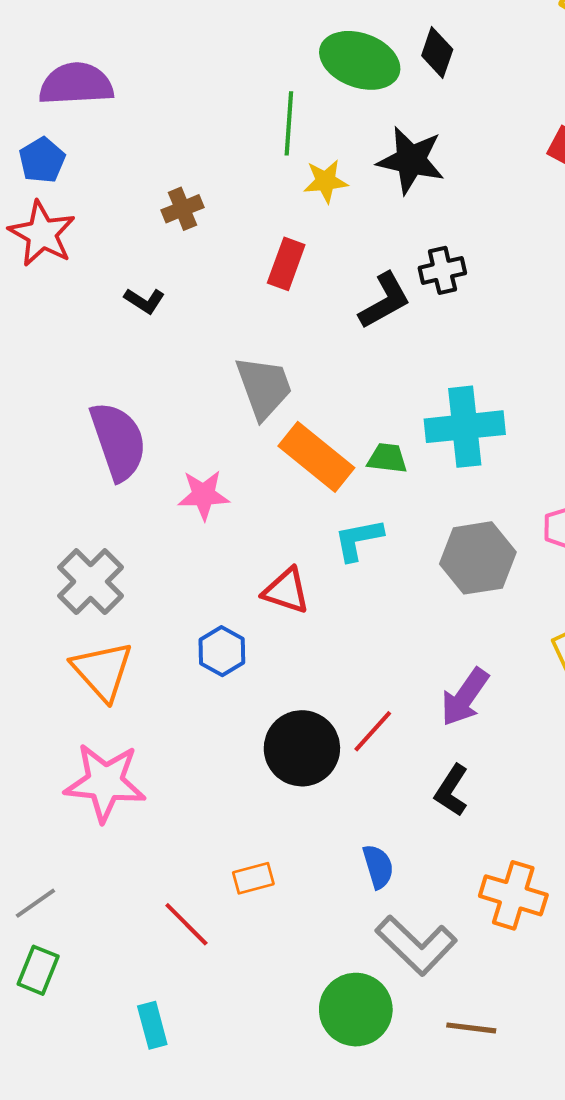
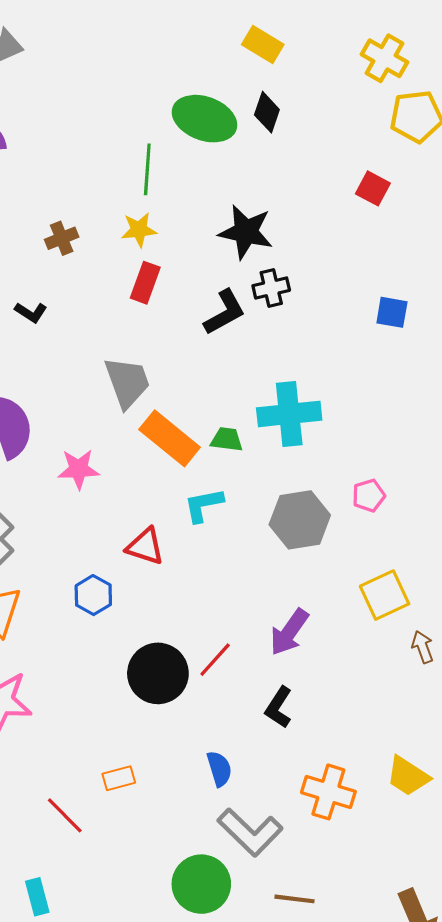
black star: (411, 160) -> (246, 232), moved
yellow star: (326, 181) -> (139, 230), moved

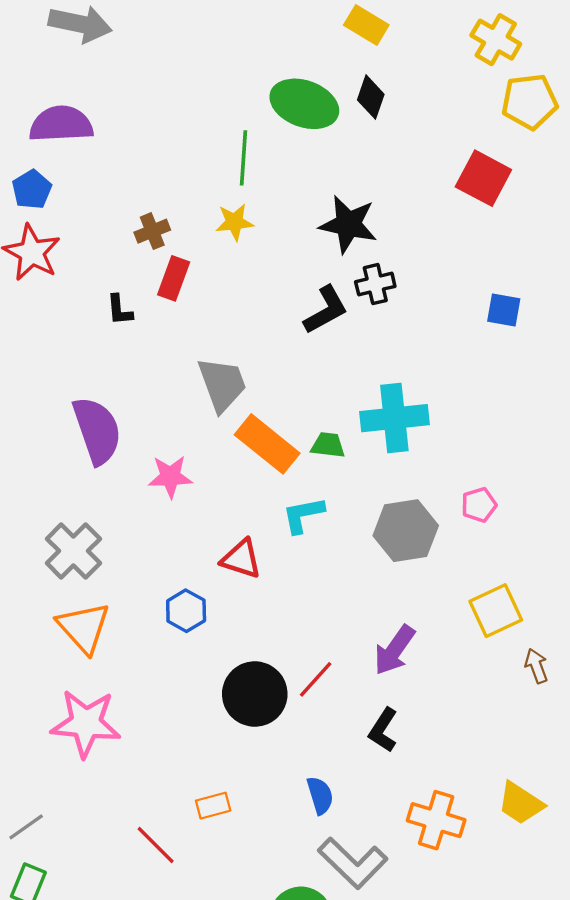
red square: (373, 188) -> (483, 178), size x1.5
red rectangle: (145, 283) -> (174, 278), moved
black L-shape: (31, 312) -> (120, 310), turned 52

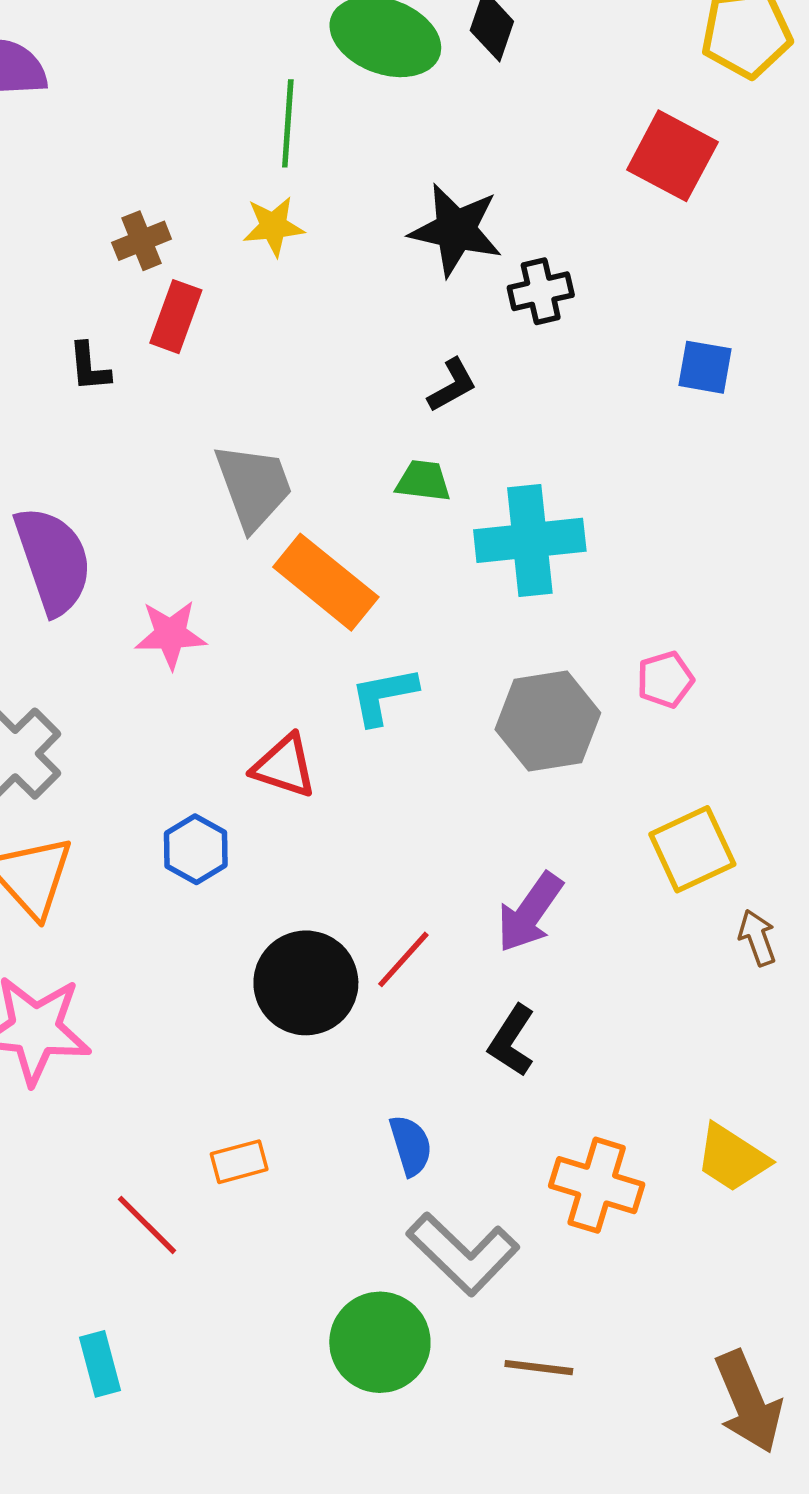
black cross: (375, 284) -> (541, 291), moved
black L-shape: (326, 310) -> (452, 385), moved, size x0.7
green trapezoid: (328, 445) -> (423, 481), moved

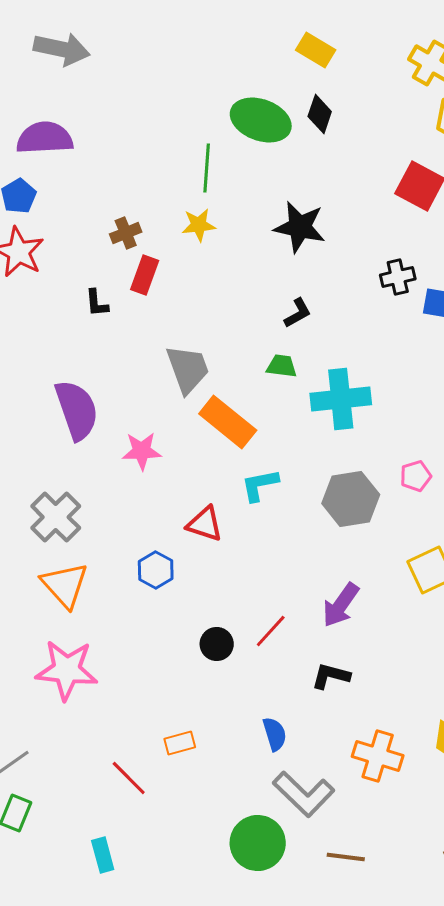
black cross: (541, 291) -> (398, 277), moved
black circle: (306, 983) -> (217, 644), size x0.6
black L-shape: (512, 1041) -> (331, 676), turned 72

